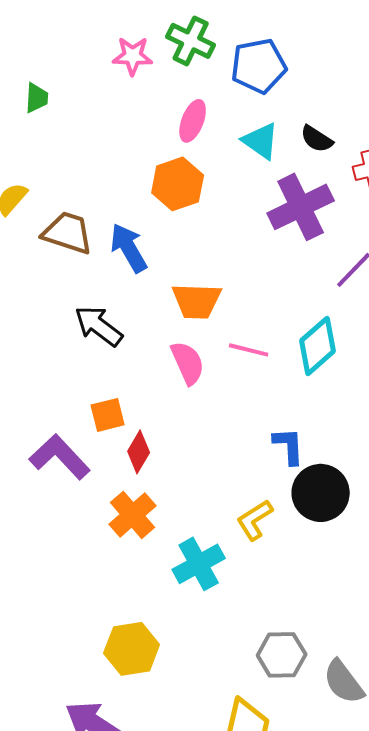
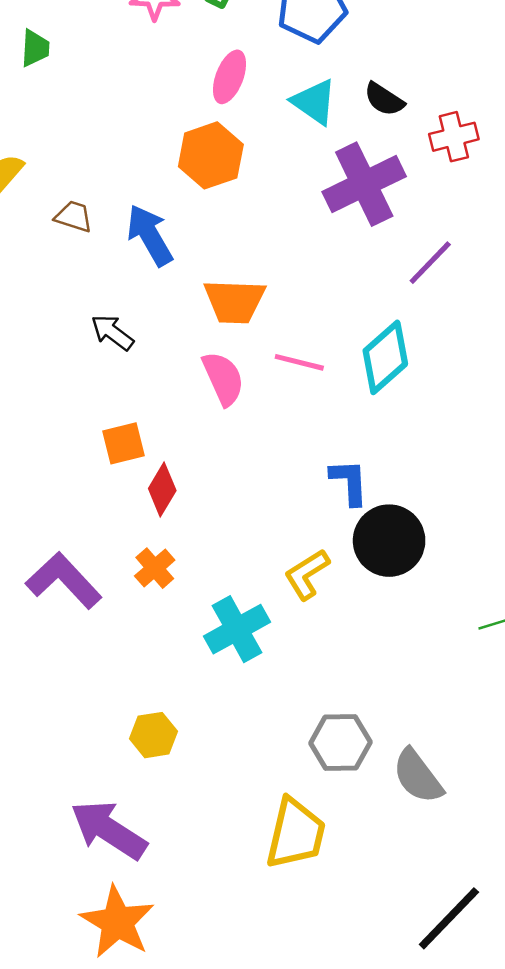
brown trapezoid: (68, 233) -> (74, 216), size x0.6
black arrow: (99, 326) -> (112, 332), size x0.7
purple L-shape: (60, 457) -> (64, 581), moved
orange cross: (133, 515) -> (155, 568), size x0.7
yellow hexagon: (132, 649) -> (153, 735), size x0.7

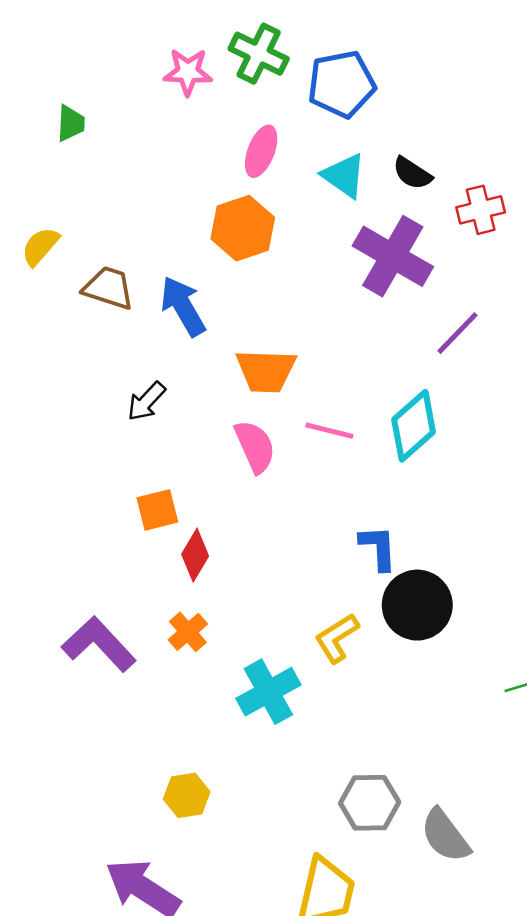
purple cross: (364, 184) -> (393, 256), turned -34
brown trapezoid: (74, 216) -> (109, 288), size x1.4
black arrow: (112, 332) -> (146, 401), turned -84

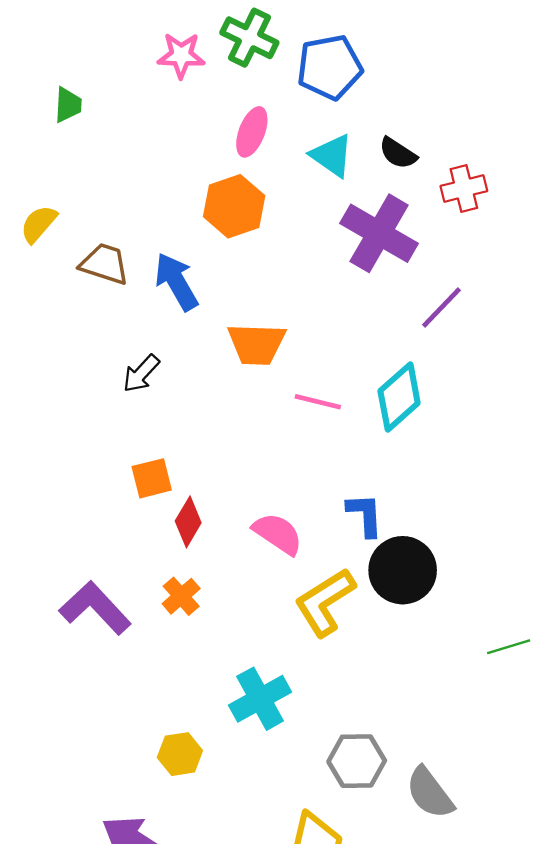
pink semicircle: (255, 446) -> (278, 534), moved, turned -32
yellow L-shape: (337, 638) -> (325, 602), size x1.4
cyan cross: (268, 692) -> (260, 699), moved

